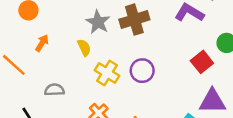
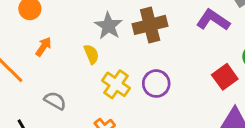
gray semicircle: (54, 90) -> (55, 101), turned 30

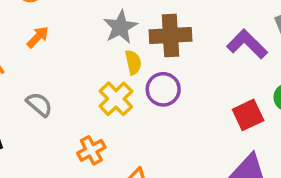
yellow semicircle: (91, 54) -> (133, 62), moved
purple circle: (156, 84) -> (163, 89), moved

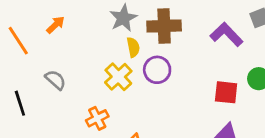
red square: (248, 115) -> (226, 92), turned 30

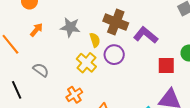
gray star: (123, 18) -> (70, 27), moved, turned -30
brown cross: (164, 26) -> (116, 22), turned 30
purple L-shape: (227, 34) -> (146, 35), moved

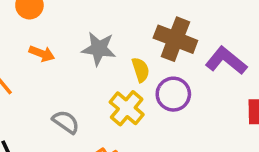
orange arrow: (36, 30) -> (42, 54), turned 72
gray semicircle: (41, 70) -> (66, 122), moved

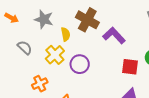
purple circle: (173, 94) -> (80, 64), moved
gray semicircle: (66, 122) -> (25, 48), moved

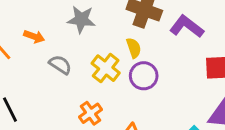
orange arrow: (12, 18) -> (34, 37), moved
yellow semicircle: (66, 34) -> (134, 48), moved

